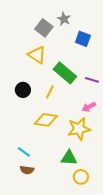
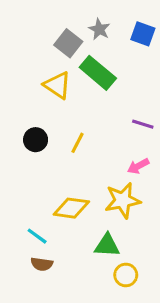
blue square: (83, 39) -> (143, 34), moved
green rectangle: (65, 73) -> (98, 73), moved
yellow diamond: (46, 120) -> (71, 208), moved

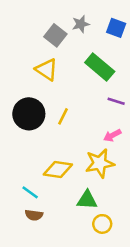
gray star: (99, 29) -> (81, 24), turned 30
green rectangle: (98, 73) -> (100, 67), moved
black circle: (36, 140) -> (29, 114), size x1.6

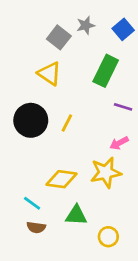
blue square: (116, 28) -> (123, 29), turned 30
green rectangle: (100, 67) -> (106, 71), turned 76
green triangle: (87, 200) -> (76, 215), moved

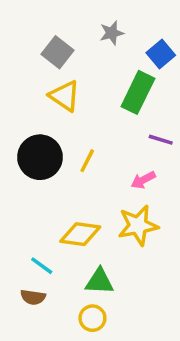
blue square: (123, 29) -> (161, 54), moved
gray square: (59, 37) -> (57, 52), moved
pink arrow: (119, 143) -> (143, 180), moved
brown semicircle: (36, 227) -> (33, 297), moved
yellow circle: (108, 237) -> (92, 318), moved

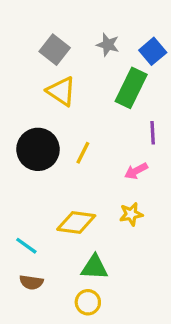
gray star: (112, 33) -> (108, 45), moved, turned 30
purple line: (161, 140) -> (153, 133), turned 70
yellow star: (138, 225) -> (131, 214), size x0.6
cyan line: (42, 266) -> (26, 246), moved

